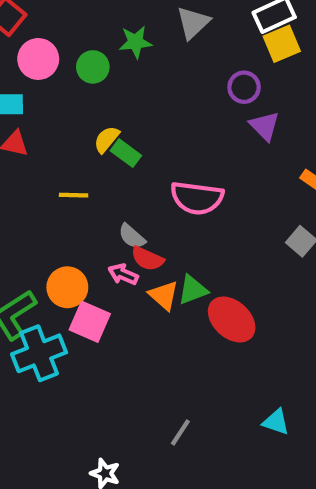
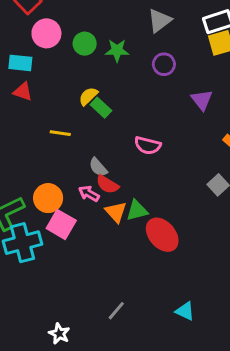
green star: (136, 42) -> (117, 50), moved
purple circle: (244, 87) -> (164, 64), moved
pink semicircle: (197, 198) -> (148, 145), size x0.7

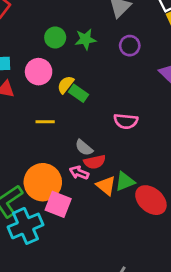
pink circle: (46, 33) -> (39, 72), moved
red semicircle: (107, 184) -> (95, 162), turned -35
orange circle: (48, 198) -> (43, 182), size x1.4

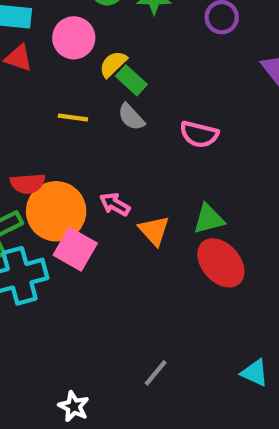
gray semicircle: (84, 148) -> (131, 117), moved
red semicircle: (95, 162) -> (28, 184), moved
green triangle: (125, 182) -> (209, 219), moved

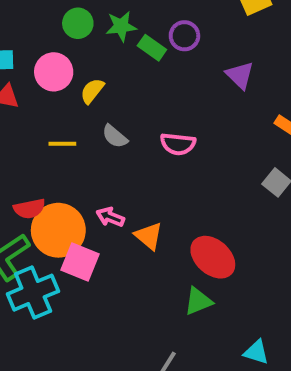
green rectangle: (131, 80) -> (152, 48), moved
green triangle: (209, 219) -> (198, 301), moved

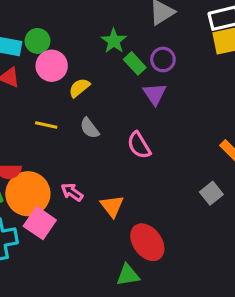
green circle: (78, 23) -> (37, 41), moved
green star: (121, 26) -> (114, 41), turned 30
purple triangle: (240, 75) -> (155, 94), moved
pink semicircle: (178, 144) -> (139, 145), turned 40
orange triangle: (149, 236) -> (112, 206), moved

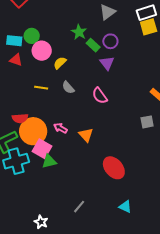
gray square: (211, 193) -> (147, 122), turned 32
red ellipse: (147, 242) -> (114, 168), moved
green triangle: (128, 275) -> (49, 161), moved

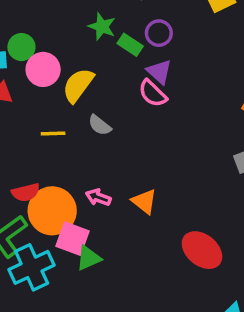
yellow semicircle: (60, 63) -> (78, 85), size x1.5
pink semicircle: (100, 96) -> (153, 93), moved

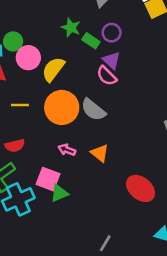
gray semicircle: (100, 125) -> (93, 110), moved, size x1.5
yellow line: (53, 133) -> (20, 105), moved
orange circle: (52, 211) -> (62, 107), moved

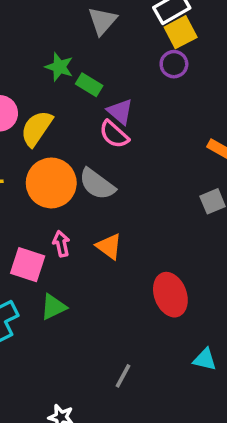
purple circle: (112, 33) -> (174, 64), moved
pink arrow: (67, 150) -> (61, 244), turned 60
pink square: (48, 179) -> (28, 265), moved
red ellipse: (141, 188) -> (170, 295), turned 32

